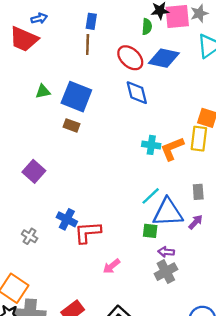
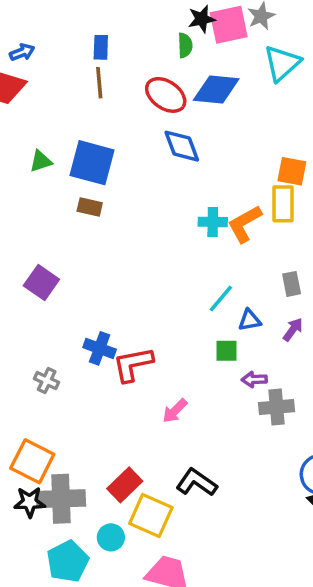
blue triangle: (168, 212) -> (250, 320), size x0.5
gray cross: (166, 272) -> (277, 407), moved, turned 30

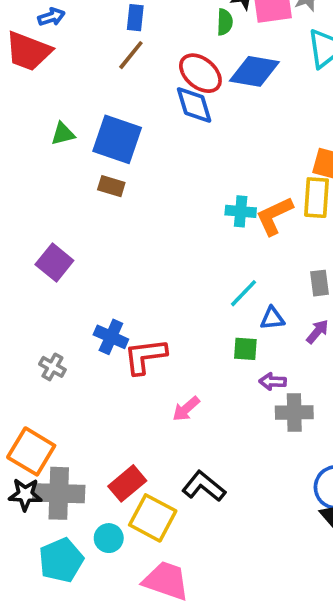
brown line: (99, 83) -> (131, 55), turned 40
blue diamond: (182, 146) -> (194, 105), moved

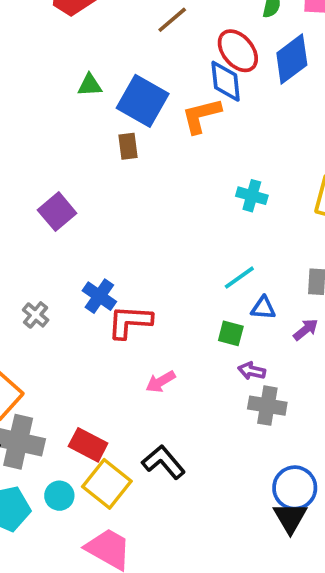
blue diamond: (254, 71) -> (292, 59), turned -57
brown rectangle: (111, 186) -> (128, 146), turned 55
orange L-shape: (274, 216) -> (201, 116), moved
red rectangle: (127, 483) -> (88, 445), turned 57

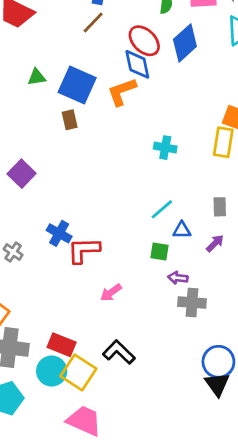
cyan circle: (59, 496) -> (52, 371), moved, size x1.4

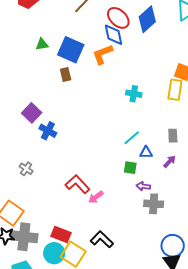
blue cross: (59, 233) -> (48, 131), moved
red L-shape: (84, 250) -> (77, 184), moved, turned 50

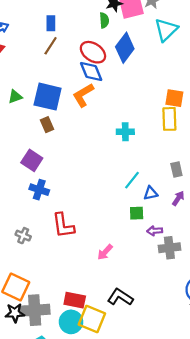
purple square: (32, 113) -> (32, 160), moved
red L-shape: (77, 184) -> (63, 226), moved, turned -135

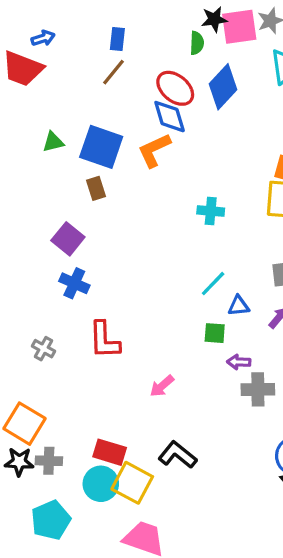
gray cross: (35, 310) -> (49, 461), size x0.6

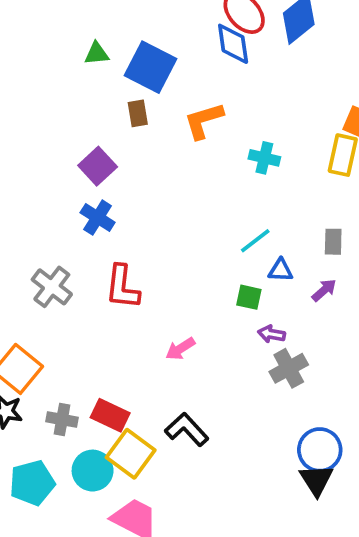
orange L-shape: (154, 150) -> (204, 121), moved
gray cross: (43, 349) -> (52, 287), size x1.5
gray cross: (258, 389) -> (289, 368), turned -36
gray cross: (49, 461) -> (62, 420), moved
cyan circle: (101, 484) -> (93, 471), moved

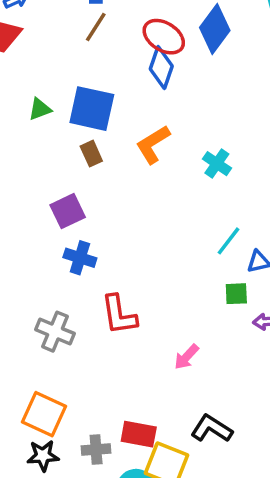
blue diamond: (233, 44) -> (161, 68), turned 42
cyan cross: (264, 158) -> (217, 164), turned 36
purple square: (98, 166) -> (68, 211), turned 32

